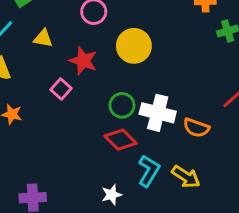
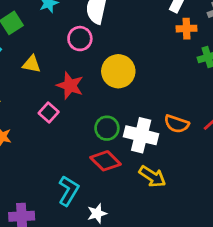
orange semicircle: (196, 128) -> (177, 124), moved
cyan L-shape: (149, 171) -> (69, 191), moved
yellow arrow: (186, 177) -> (152, 176), moved

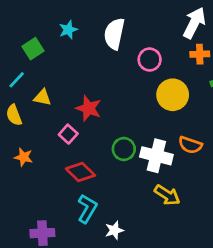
pink circle: (80, 39) -> (150, 60), moved
yellow triangle: (32, 64) -> (42, 97), moved
yellow circle: (118, 71) -> (173, 95), moved
red diamond: (105, 161) -> (80, 172), moved

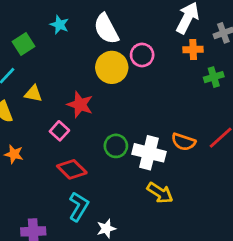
cyan star: (68, 30) -> (59, 25), turned -30
white semicircle: (114, 34) -> (106, 29), turned -40
yellow circle: (173, 95) -> (112, 67), moved

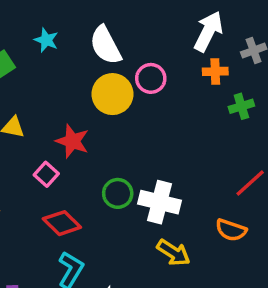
orange semicircle: (183, 142) -> (231, 230), moved

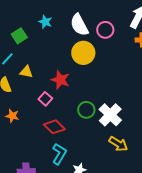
pink circle: (151, 78) -> (105, 30), moved
white cross: (160, 202) -> (110, 115), turned 30

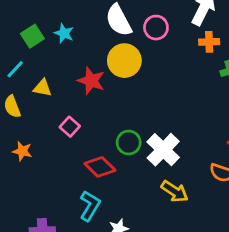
cyan star: (45, 22) -> (64, 33), moved
red star: (60, 80) -> (91, 81), moved
red diamond: (54, 127) -> (100, 167), moved

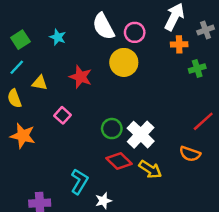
green square: (32, 36) -> (20, 40), moved
yellow circle: (124, 61) -> (124, 62), moved
orange star: (22, 151) -> (23, 136), size x1.5
red diamond: (100, 167) -> (119, 161), moved

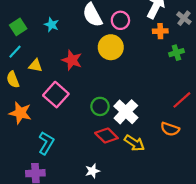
gray cross: (206, 30) -> (184, 18), turned -32
pink square: (63, 115) -> (56, 95), size x1.6
cyan L-shape: (79, 181) -> (46, 143), moved

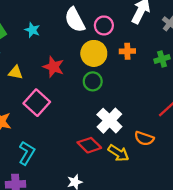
orange cross: (160, 31) -> (127, 51), moved
green circle: (100, 106) -> (93, 81), moved
orange semicircle: (170, 129) -> (144, 138), moved

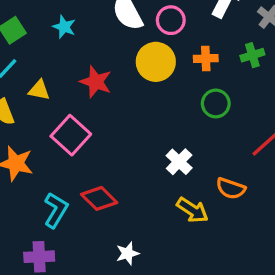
green cross: (162, 59) -> (252, 55), moved
green circle: (93, 81) -> (216, 103), moved
white cross: (109, 121) -> (179, 162), size x0.7
red diamond: (89, 145) -> (99, 198), moved

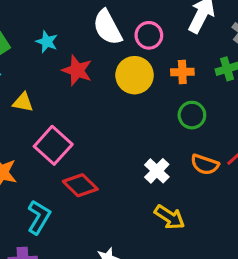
red star: (96, 82) -> (77, 70), moved
orange semicircle: (231, 188) -> (205, 164), moved
red diamond: (99, 198) -> (80, 185), moved

